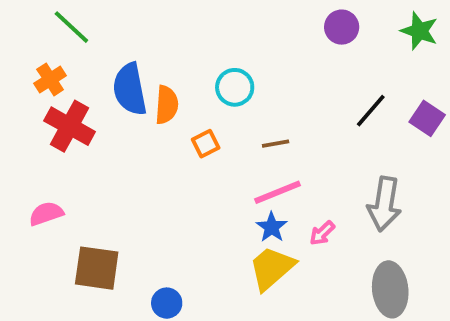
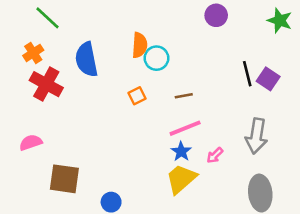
purple circle: (342, 27) -> (216, 15), moved
orange semicircle: (167, 105) -> (140, 45), moved
black line: (371, 111) -> (247, 74), turned -55
purple square: (427, 118) -> (268, 79), moved

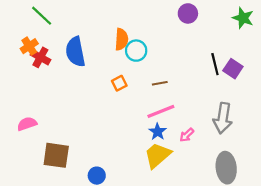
red cross: (46, 84) -> (40, 57), moved, size x0.7

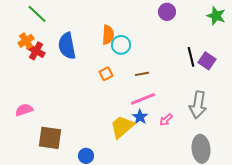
yellow trapezoid: (158, 155) -> (122, 127), moved

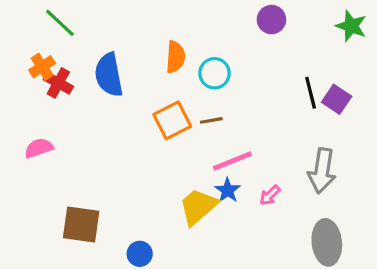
cyan circle: (121, 45) -> (215, 73), moved
orange square: (106, 74) -> (172, 120), size x1.6
brown line: (142, 74) -> (211, 120), moved
pink semicircle: (24, 110) -> (39, 148), moved

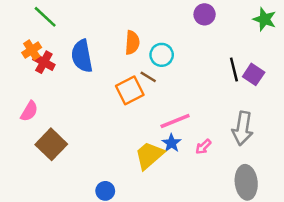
brown line: (211, 120) -> (148, 77), moved, turned 42
pink semicircle: (39, 148) -> (29, 111), turned 140
brown square: (81, 225) -> (51, 144), moved, turned 36

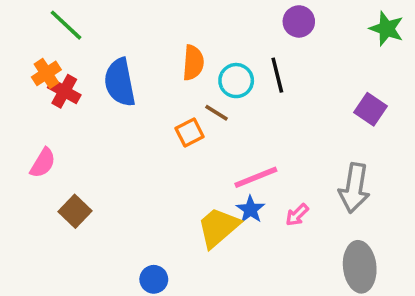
black line: (234, 70) -> (277, 75), moved
orange square: (130, 90) -> (190, 132), size x0.7
brown square: (51, 144) -> (75, 211), size x0.7

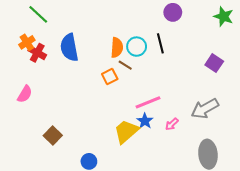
orange semicircle: (193, 63) -> (117, 48), moved
gray arrow: (354, 188) -> (205, 109), turned 52
brown square: (75, 211) -> (53, 136), moved

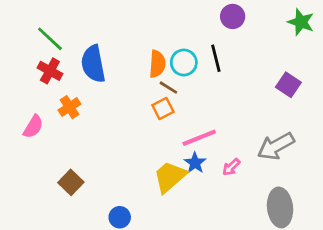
green line: (38, 14) -> (50, 39), moved
orange cross: (27, 42) -> (69, 107), moved
orange square: (110, 77) -> (163, 108), moved

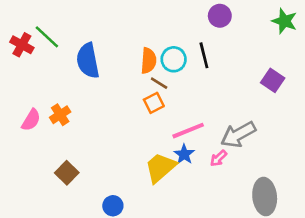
red cross: (50, 71) -> (22, 45), moved
orange cross: (69, 107) -> (60, 115), moved
gray arrow: (276, 146) -> (238, 135), moved

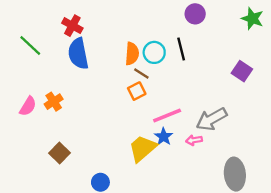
green line: (47, 37) -> (30, 45), moved
red cross: (22, 45) -> (72, 26), moved
pink arrow: (218, 158) -> (194, 140), turned 35

